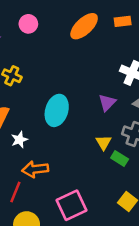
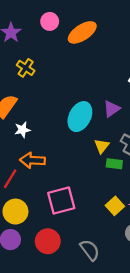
orange ellipse: (84, 26) -> (82, 32), moved
cyan ellipse: (57, 110) -> (80, 117), moved
green rectangle: (120, 158) -> (114, 164), turned -35

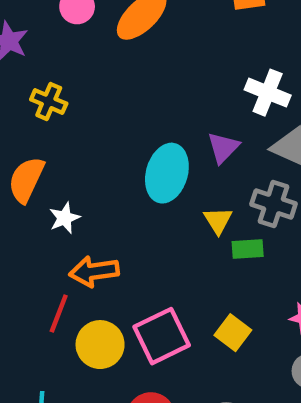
yellow square: (115, 206) -> (233, 333), moved
yellow circle: (15, 212) -> (100, 345), moved

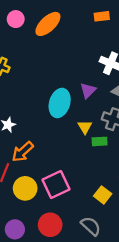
orange arrow: (94, 271) -> (23, 152), turned -35
yellow square: (233, 333) -> (103, 195), moved

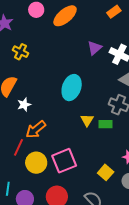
orange rectangle: (102, 16) -> (114, 12), turned -32
purple triangle: (88, 91) -> (95, 48), moved
yellow triangle: (85, 127) -> (87, 120), moved

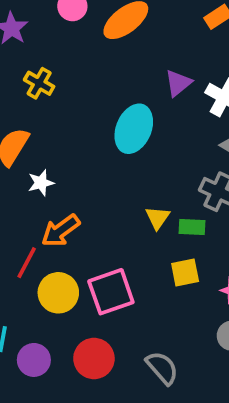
cyan ellipse: (72, 88) -> (134, 129), moved
yellow square: (106, 172) -> (185, 273), moved, turned 35

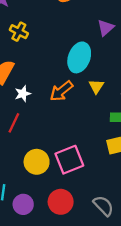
yellow triangle: (158, 218) -> (96, 86), moved
orange arrow: (60, 231) -> (61, 91), moved
red line: (27, 263) -> (14, 123), moved

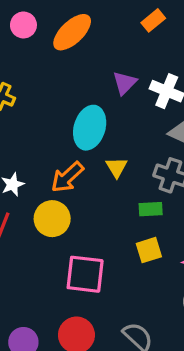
pink square: (69, 160) -> (85, 274), turned 32
yellow circle: (37, 162) -> (52, 219), moved

